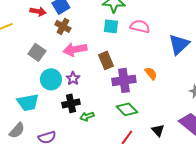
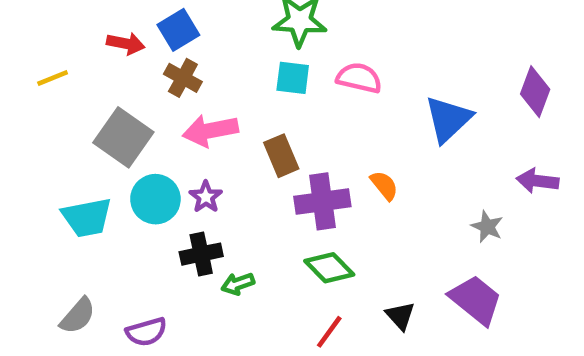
gray square: (37, 52) -> (123, 137), size x1.4
cyan trapezoid: (28, 102) -> (87, 217), moved

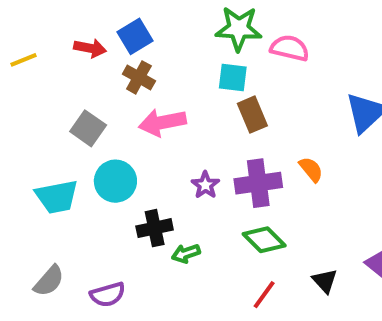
yellow line: (53, 78) -> (24, 60), moved
pink semicircle: (359, 78) -> (290, 48), moved
gray square: (123, 137) -> (88, 128), size x0.7
brown rectangle: (281, 156) -> (252, 115), moved
purple star: (206, 197) -> (205, 185), moved

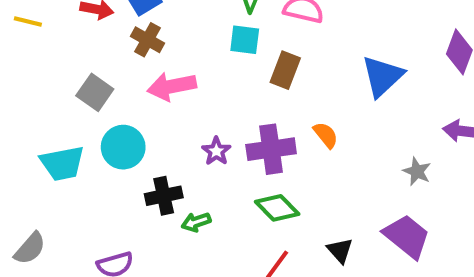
yellow line: (24, 60) -> (28, 22), turned 36
brown rectangle: (252, 115) -> (285, 70), moved, turned 44
gray semicircle: (49, 281) -> (30, 248), moved

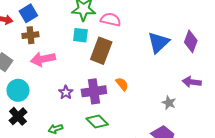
brown cross: (147, 40) -> (30, 35), turned -35
brown rectangle: (285, 70) -> (101, 51), size x1.4
blue triangle: (382, 76) -> (158, 42), moved
black cross: (164, 196) -> (18, 116), moved, turned -30

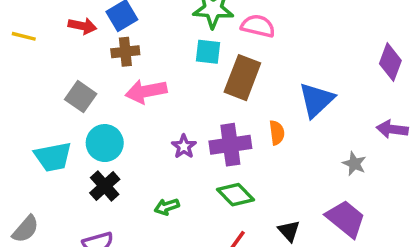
blue triangle: (158, 42) -> (316, 100), moved
orange semicircle: (122, 84) -> (277, 133), turned 32

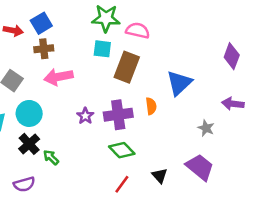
green arrow: (167, 207) -> (51, 157), moved, turned 63

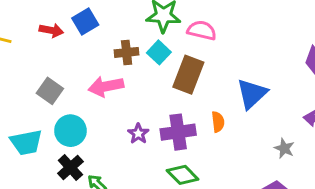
brown cross: (44, 49) -> (127, 52), moved
cyan square: (102, 49) -> (159, 52), turned 36

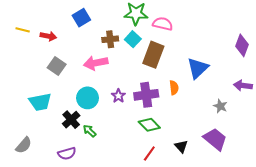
red arrow: (51, 30) -> (48, 36), moved
cyan circle: (70, 131) -> (88, 98), moved

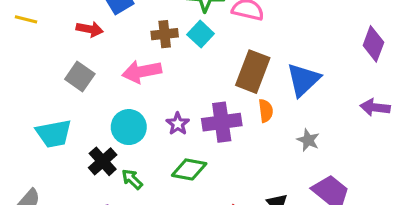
red arrow: (48, 36) -> (90, 29), moved
brown rectangle: (153, 55) -> (253, 72), moved
gray star: (220, 106) -> (308, 140), moved
green diamond: (149, 125) -> (189, 169), moved, turned -35

